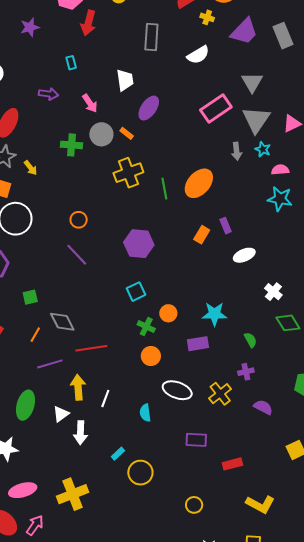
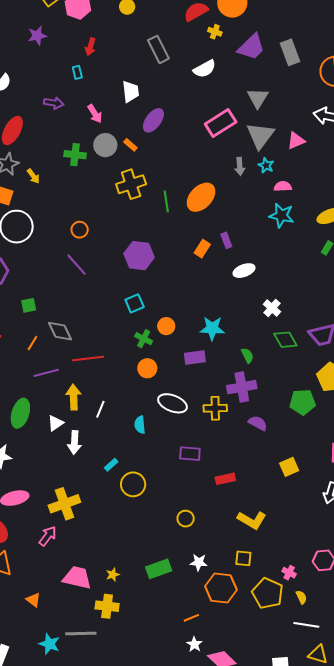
red arrow: (88, 23) -> (90, 47), moved, size x0.7
gray rectangle: (151, 37) -> (158, 49), turned -32
purple cross: (246, 372) -> (242, 387), size x1.8
yellow cross: (220, 394) -> (215, 408), turned 35
pink arrow: (35, 525) -> (48, 536), moved

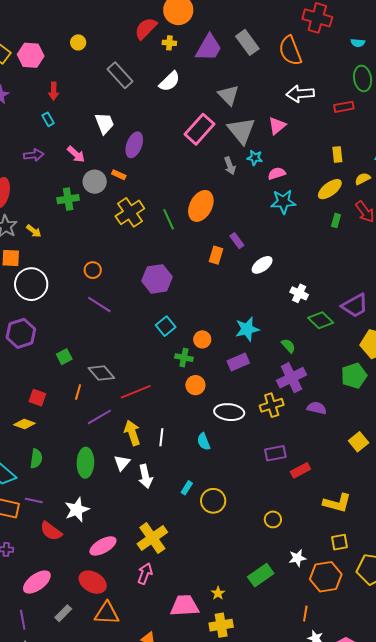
purple rectangle: (190, 454) -> (275, 453), moved
orange line: (191, 618) -> (305, 613), turned -42

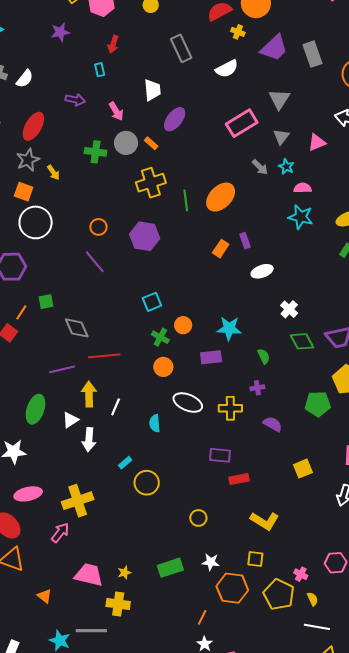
gray triangle: (241, 131) -> (281, 137), size x0.6
gray arrow: (230, 166) -> (260, 167), turned -42
purple hexagon: (157, 279) -> (145, 236), moved
purple cross: (291, 378) -> (257, 388), size x0.5
orange line: (78, 392) -> (21, 312), moved

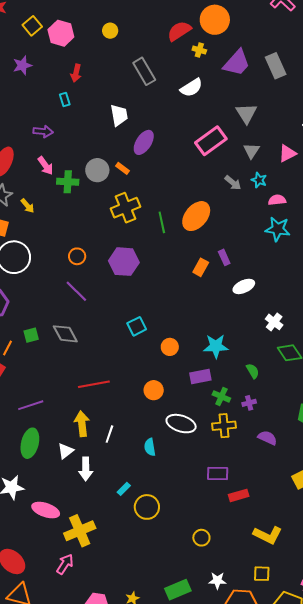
pink arrow: (116, 111) -> (45, 166), moved
gray diamond: (77, 328) -> (65, 334), moved
green cross: (160, 337) -> (221, 396), moved
purple line: (62, 369) -> (31, 405), moved
pink ellipse: (28, 494) -> (46, 510), moved, turned 36

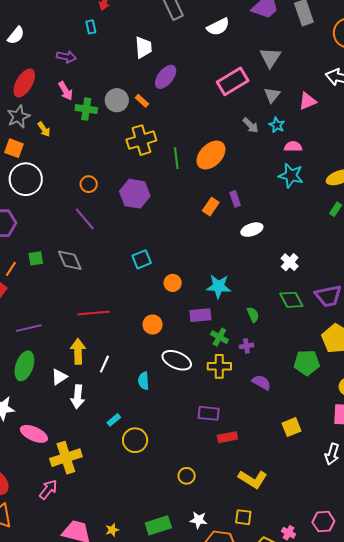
white cross: (274, 322) -> (290, 262), moved

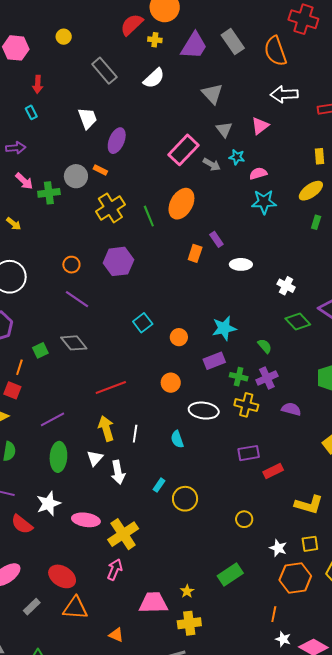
pink rectangle: (233, 81) -> (183, 150), moved
white ellipse: (252, 230) -> (241, 264), turned 35
purple cross: (246, 346) -> (267, 378), size x1.5
yellow cross: (219, 366) -> (246, 405), turned 30
white star: (198, 520) -> (278, 548), moved, turned 30

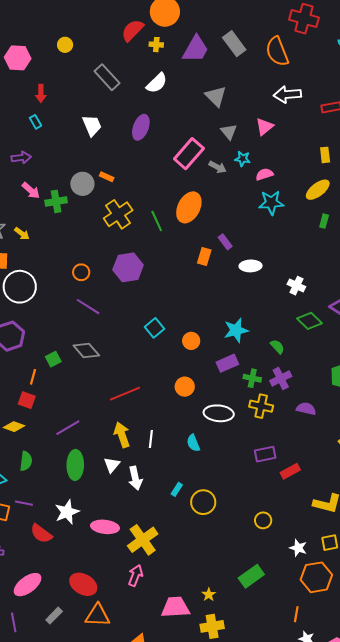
purple ellipse: (117, 141) -> (141, 127), moved

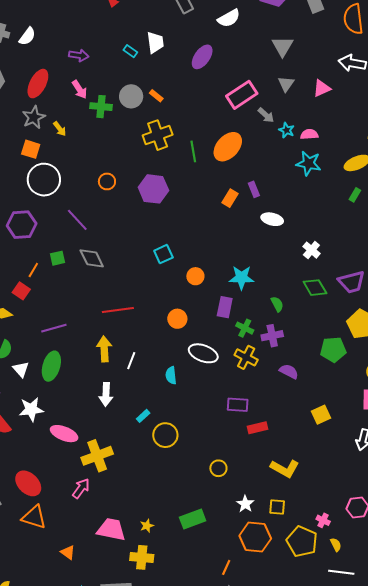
cyan rectangle: (35, 122) -> (130, 51), moved, turned -40
cyan star: (243, 159) -> (287, 130), moved
purple line: (88, 307) -> (77, 220), moved
purple rectangle: (227, 363) -> (225, 307), turned -70
white triangle: (112, 465) -> (21, 369), moved, turned -36

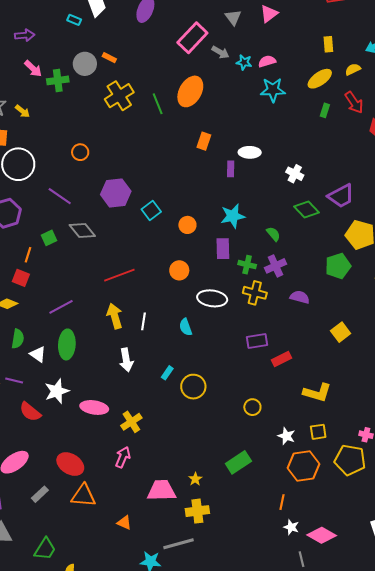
purple hexagon: (153, 189) -> (116, 193), moved
purple rectangle: (254, 189) -> (231, 169), moved, turned 35
yellow cross: (97, 456) -> (131, 422), size x0.7

